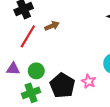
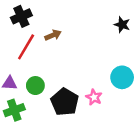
green cross: (31, 93) -> (14, 110), moved

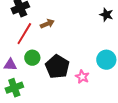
green circle: (35, 86) -> (32, 58), moved
black pentagon: (65, 102) -> (57, 67), moved

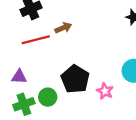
red line: (24, 34) -> (36, 40), turned 45
green circle: (32, 58) -> (48, 97), moved

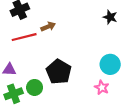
pink star: (105, 91) -> (102, 87), moved

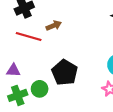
red line: (24, 37) -> (29, 36), turned 30

